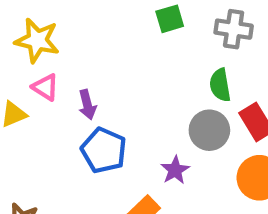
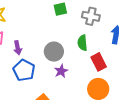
gray circle: (209, 130) -> (54, 52), moved
purple star: (175, 170) -> (61, 71), moved

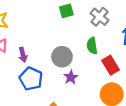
gray cross: (91, 16) -> (100, 17), turned 30

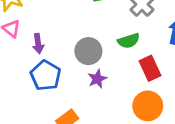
green semicircle: (92, 46) -> (129, 41), turned -105

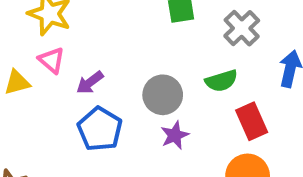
purple arrow: (38, 44) -> (90, 83), turned 60

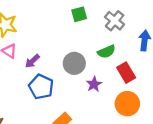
purple star: (175, 135) -> (94, 84), moved

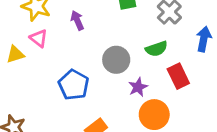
purple arrow: (32, 61) -> (77, 20), moved, turned 105
orange circle: (127, 104) -> (154, 115), moved

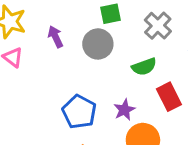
gray circle: (116, 60) -> (98, 44), moved
blue pentagon: (74, 85) -> (79, 112), moved

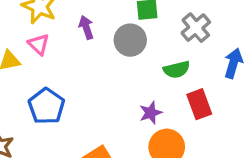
blue pentagon: (79, 112) -> (46, 106), moved

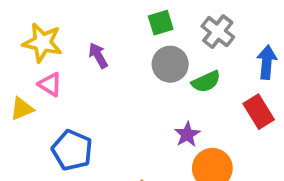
gray circle: (130, 40) -> (170, 64), moved
red rectangle: (199, 104) -> (259, 112), moved

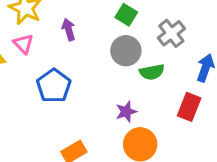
green square: (161, 23) -> (126, 15), turned 35
red rectangle: (259, 112) -> (189, 107), turned 40
blue pentagon: (72, 150) -> (54, 86), moved

